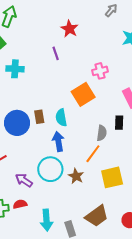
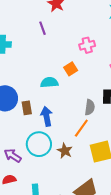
orange square: (83, 94) -> (71, 69), size x0.6
brown rectangle: (39, 117) -> (27, 108), moved
cyan semicircle: (61, 118) -> (49, 82), moved, turned 96

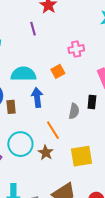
cyan semicircle: (49, 82) -> (23, 74), moved, size x1.4
blue arrow: (47, 116) -> (37, 97), moved
orange line: (81, 128) -> (53, 130), moved, turned -72

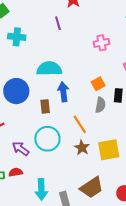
orange square: (58, 71) -> (98, 84), moved
brown rectangle: (11, 107) -> (45, 106), moved
brown star: (46, 153) -> (82, 148), moved

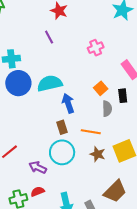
blue circle: (16, 91) -> (18, 83), moved
brown rectangle: (45, 106) -> (62, 127), moved
orange line: (80, 124) -> (91, 132), turned -36

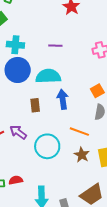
purple line: (49, 37) -> (55, 46), moved, turned -72
brown rectangle: (62, 127) -> (35, 105), moved
purple arrow: (38, 167) -> (18, 132), moved

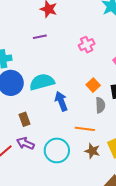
purple line: (55, 46) -> (40, 37), moved
brown rectangle: (35, 105) -> (25, 119), moved

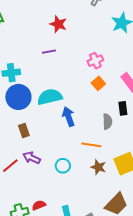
orange square: (93, 85) -> (98, 83), moved
brown rectangle: (25, 119) -> (24, 131), moved
cyan circle: (57, 150) -> (63, 166), size x0.6

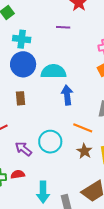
purple arrow: (32, 158) -> (23, 149), moved
cyan circle: (63, 166) -> (50, 142), size x1.5

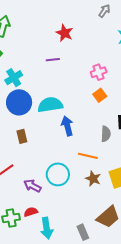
cyan cross: (22, 39) -> (14, 78), turned -30
cyan arrow: (43, 192) -> (47, 228), moved

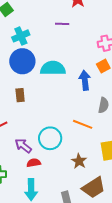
blue arrow: (67, 126) -> (85, 80), moved
brown star: (93, 179) -> (79, 161), moved
red semicircle: (31, 212) -> (34, 163), moved

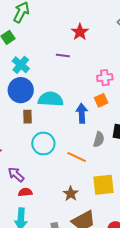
cyan cross: (21, 36) -> (21, 65), turned -30
brown rectangle: (20, 95) -> (28, 117), moved
cyan circle: (50, 138) -> (43, 144), moved

